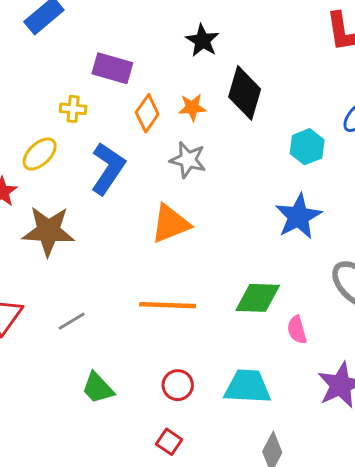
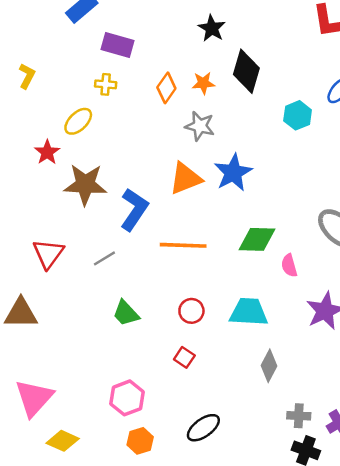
purple rectangle: (112, 68) -> (118, 45), moved
blue L-shape: (108, 169) -> (134, 210), moved
blue star: (298, 216) -> (233, 173), moved

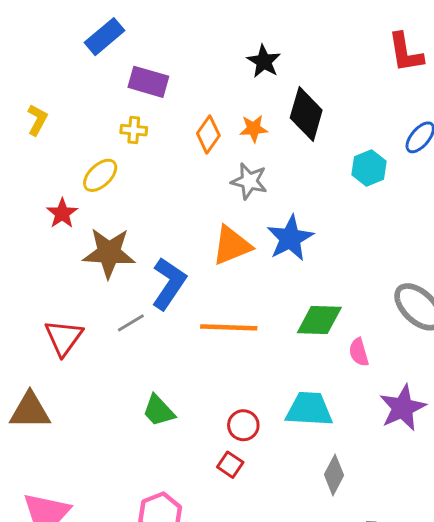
gray line: (104, 258) -> (131, 323), moved
red circle: (191, 311) -> (243, 425), moved

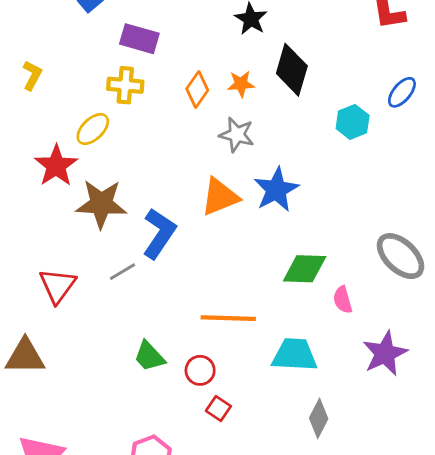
yellow cross: (134, 130) -> (125, 85), size x1.4
red star: (62, 213) -> (56, 166), size x1.4
orange line: (229, 327) -> (228, 318), moved
red circle: (243, 425) -> (200, 370), moved

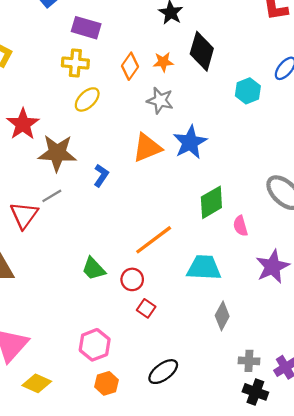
yellow ellipse: (93, 129) -> (87, 99), moved
blue L-shape: (159, 233) -> (101, 176), size x0.6
green diamond: (305, 269) -> (211, 202), turned -32
gray line: (122, 272) -> (52, 196), moved
orange line: (228, 318) -> (154, 240), turned -39

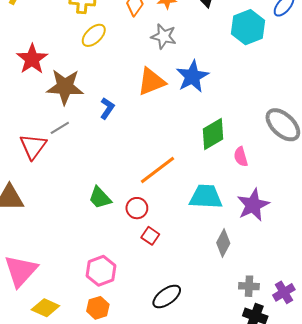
cyan hexagon: (248, 91) -> (248, 27), size x1.4
purple star: (273, 267) -> (253, 205), moved
orange hexagon: (106, 383) -> (98, 308), moved

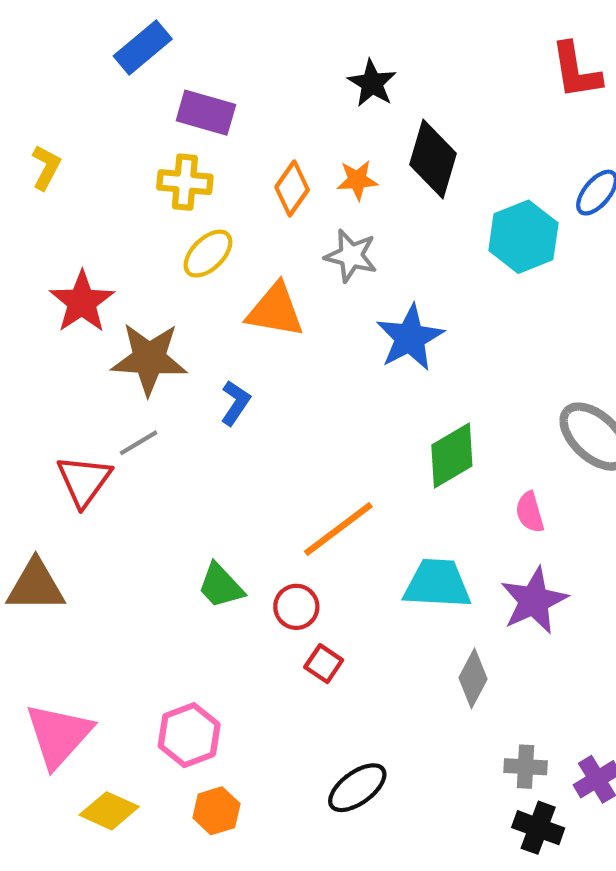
orange triangle: (151, 82) -> (275, 310), moved, turned 32
pink semicircle: (241, 157) -> (530, 512), moved
pink hexagon: (101, 271) -> (189, 735), moved

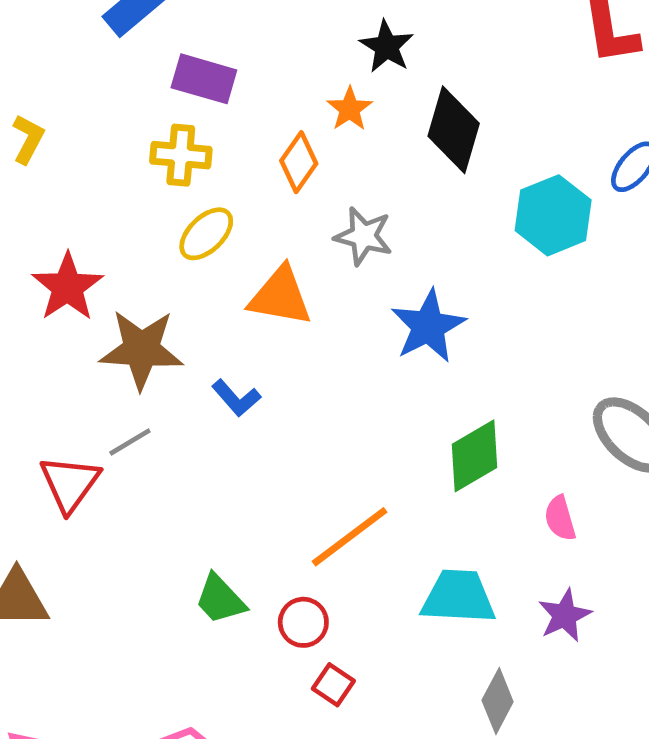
orange star: (357, 180) -> (350, 109), moved, turned -30
blue L-shape: (235, 403) -> (236, 398), turned 105
purple star: (534, 601) -> (565, 615), size x0.7

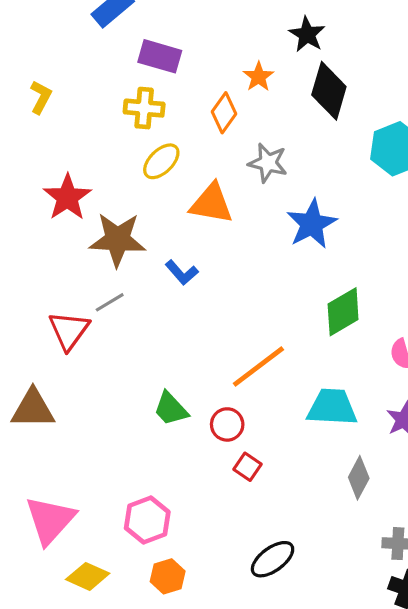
black star: (387, 46) -> (307, 34), moved

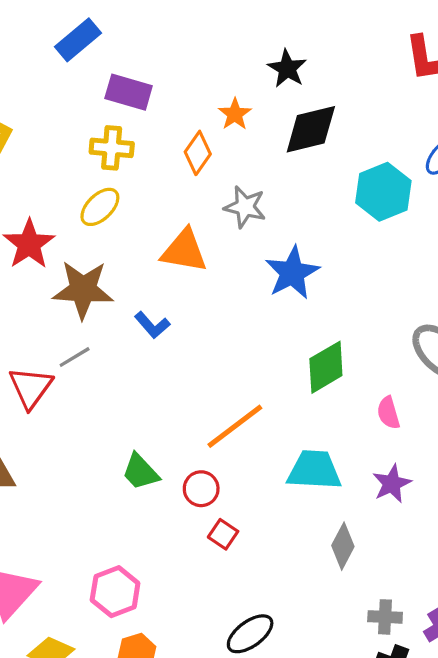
black diamond: (329, 91) -> (311, 129), turned 60
yellow ellipse: (161, 161) -> (100, 207), moved

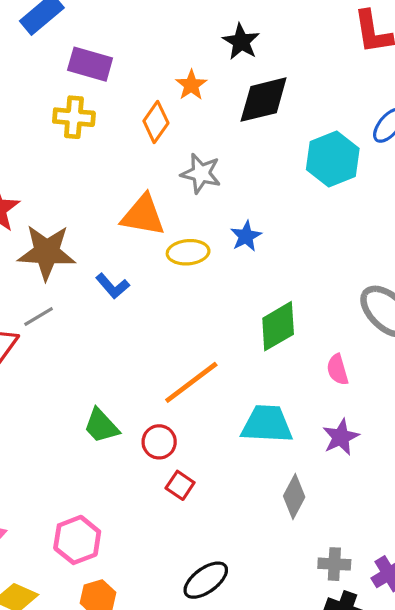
yellow ellipse: (100, 207) -> (188, 252), moved, turned 39
blue star: (292, 273) -> (246, 236), size x0.6

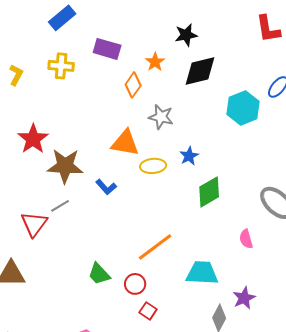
black star: (241, 42) -> (186, 35), turned 30
purple rectangle: (90, 64) -> (107, 49), moved
yellow cross: (74, 117) -> (61, 66), moved
green diamond: (278, 326) -> (209, 192), moved
purple star: (341, 437) -> (244, 298), moved

